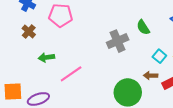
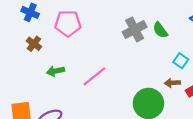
gray cross: (118, 41) -> (135, 29), moved
pink line: (71, 74) -> (94, 76), moved

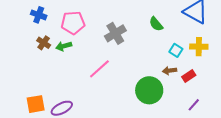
gray cross: (135, 29) -> (115, 33), moved
green arrow: (56, 71) -> (64, 46), moved

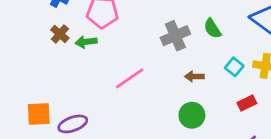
gray cross: (115, 33) -> (175, 36), moved
brown arrow: (170, 71) -> (194, 76), moved
green circle: (149, 90) -> (192, 115), size x0.7

